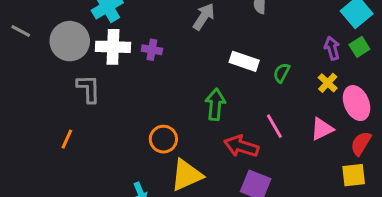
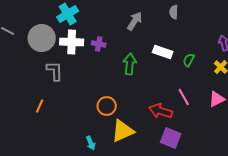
green arrow: (215, 104) -> (130, 64), moved

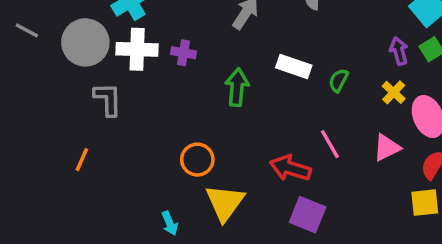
yellow triangle: (123, 131) -> (225, 203), turned -30

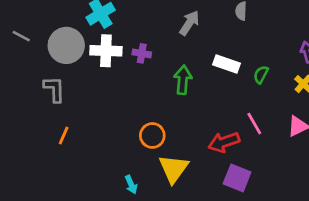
gray L-shape: (108, 99) -> (54, 89), moved
red arrow: (290, 168) -> (224, 142), turned -36

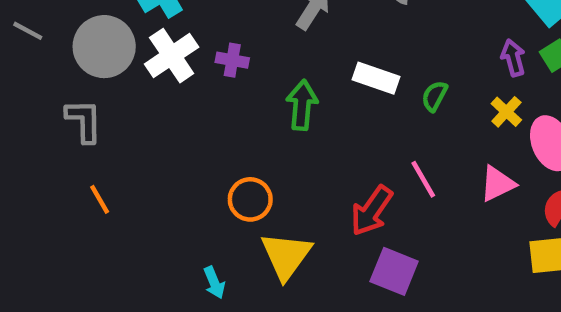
white cross: (106, 51) -> (172, 56), turned -36
orange line: (64, 136) -> (100, 199), turned -54
red arrow: (224, 142) -> (372, 211), turned -36

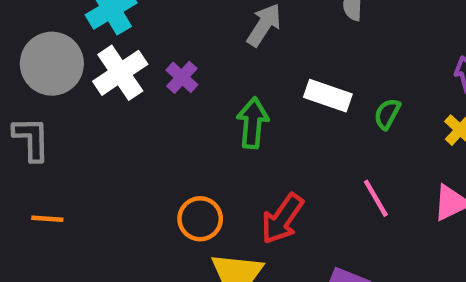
purple cross: (232, 60) -> (182, 77), turned 32
orange line: (100, 199) -> (47, 219), turned -56
red arrow: (372, 211) -> (282, 219), moved

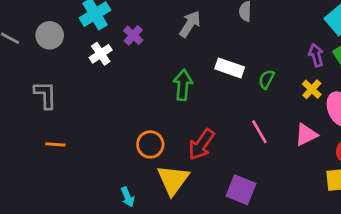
gray circle: (52, 64) -> (50, 35), moved, size x0.7
white cross: (120, 73) -> (101, 54), size x0.7
purple cross: (182, 77) -> (133, 35), moved

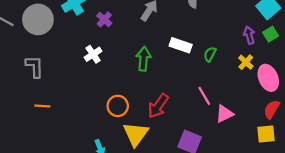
gray circle: (50, 35) -> (38, 19), size x1.4
white cross: (101, 54) -> (93, 54), moved
pink triangle: (306, 135) -> (224, 114), moved

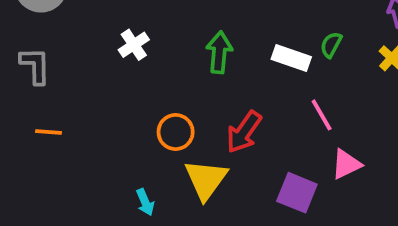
white rectangle: (181, 45) -> (291, 58), moved
pink triangle: (224, 114) -> (346, 164), moved

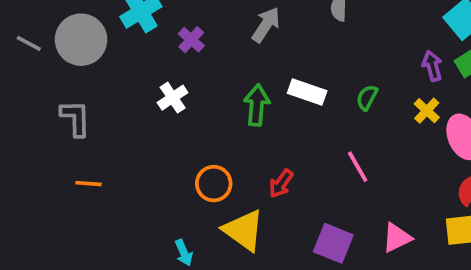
white rectangle: (291, 58) -> (307, 92), moved
red arrow: (244, 132) -> (281, 184), size x0.7
pink triangle: (346, 164) -> (397, 238), moved
yellow triangle: (206, 179) -> (244, 230), turned -30

